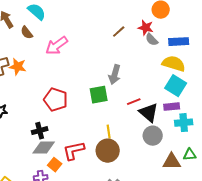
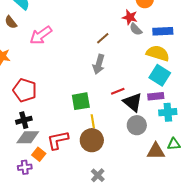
brown line: (119, 32) -> (103, 38), moved
green square: (99, 95) -> (81, 101), moved
red pentagon: (56, 100) -> (25, 90), moved

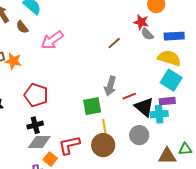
gray arrow: (99, 64) -> (110, 86), moved
cyan cross: (168, 112) -> (159, 114), moved
gray circle: (137, 125) -> (139, 135), moved

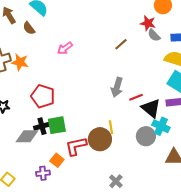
pink arrow: (52, 40) -> (65, 48), moved, size x0.7
green square: (92, 106) -> (57, 125), moved
cyan cross: (159, 114) -> (161, 126), moved, turned 30
gray diamond: (39, 142) -> (27, 136), moved
brown circle: (103, 145) -> (100, 139), moved

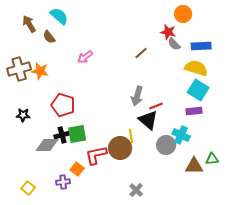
black triangle: (151, 108) -> (148, 120), moved

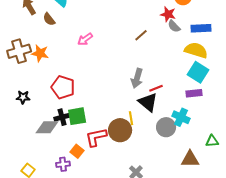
brown triangle: (194, 166) -> (190, 159), moved

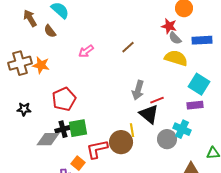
brown line: (141, 35) -> (128, 47), moved
yellow semicircle: (196, 50) -> (176, 58), moved
red pentagon: (63, 87) -> (64, 99), turned 30

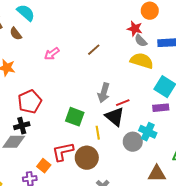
green square: (78, 128) -> (75, 117), moved, turned 30
black cross: (63, 129) -> (22, 126), moved
brown circle: (121, 142) -> (87, 158), moved

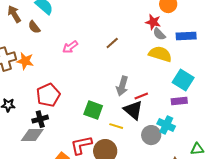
yellow line: (98, 133) -> (116, 126), turned -64

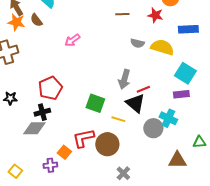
gray semicircle: (159, 34) -> (137, 43), moved, turned -32
brown line: (112, 43) -> (122, 14), moved, turned 40
orange star: (25, 61) -> (16, 22), moved

